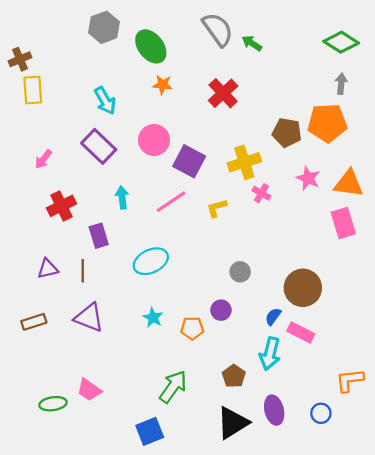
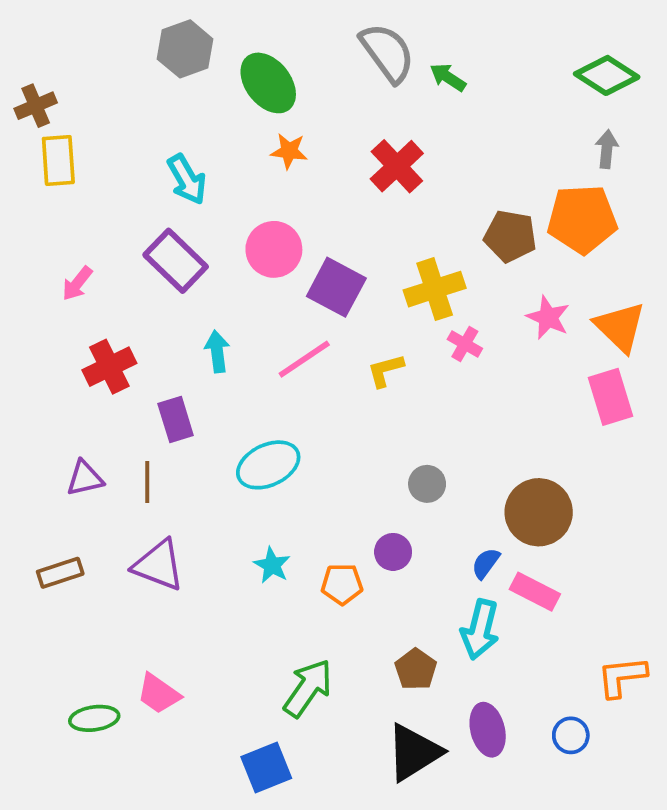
orange triangle: (349, 184) -> (620, 327), turned 36

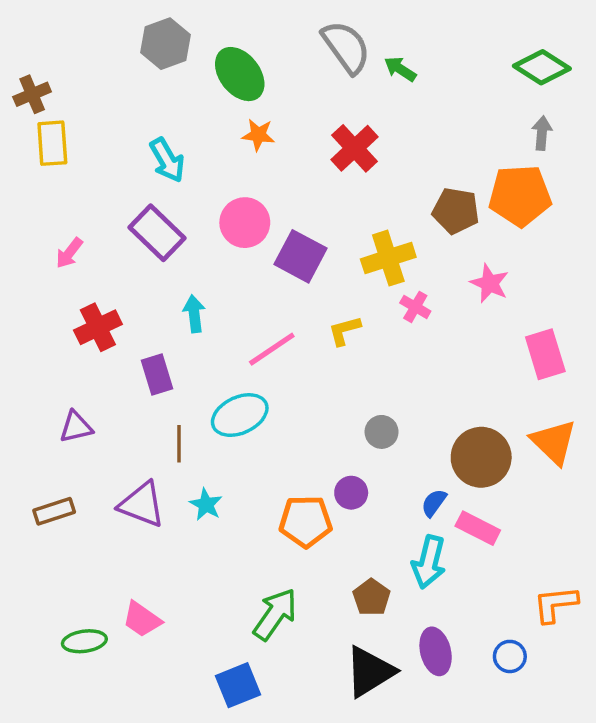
orange triangle: (620, 327) -> (554, 442), moved
pink line: (304, 359) -> (272, 349), moved
brown line: (147, 482) -> (179, 444), moved
cyan star: (272, 565) -> (206, 505), moved
orange pentagon: (342, 584) -> (306, 521), size x1.4

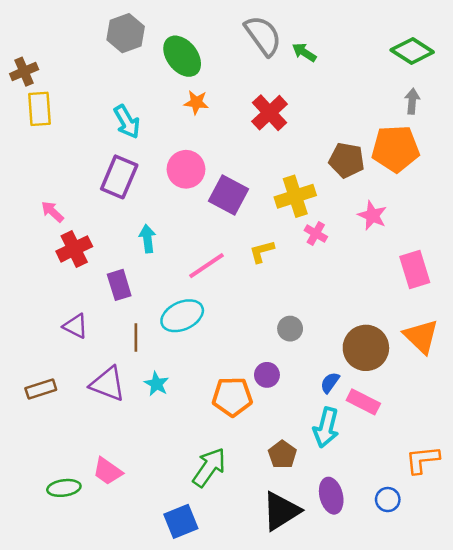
purple rectangle: (157, 233) -> (119, 177), turned 69
pink arrow: (69, 253) -> (52, 212), moved, turned 95
purple triangle: (76, 427) -> (75, 326), moved, turned 40

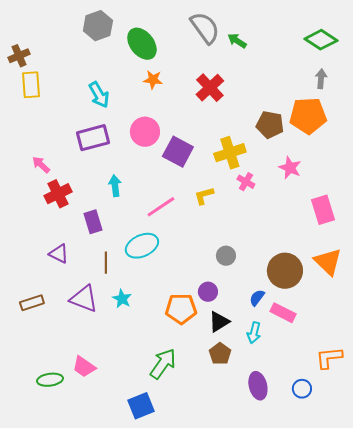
purple rectangle: (119, 177) -> (93, 138), turned 52
cyan arrow: (326, 428) -> (254, 333), size x0.7
black triangle: (281, 511) -> (219, 322), moved, size x0.7

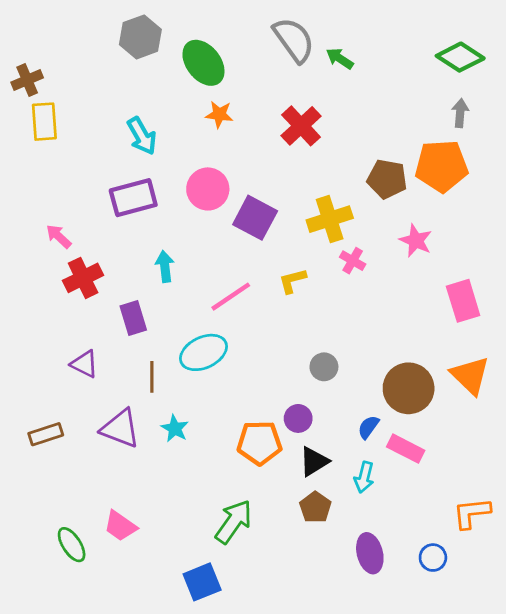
green ellipse: (50, 380) -> (72, 545), turned 65

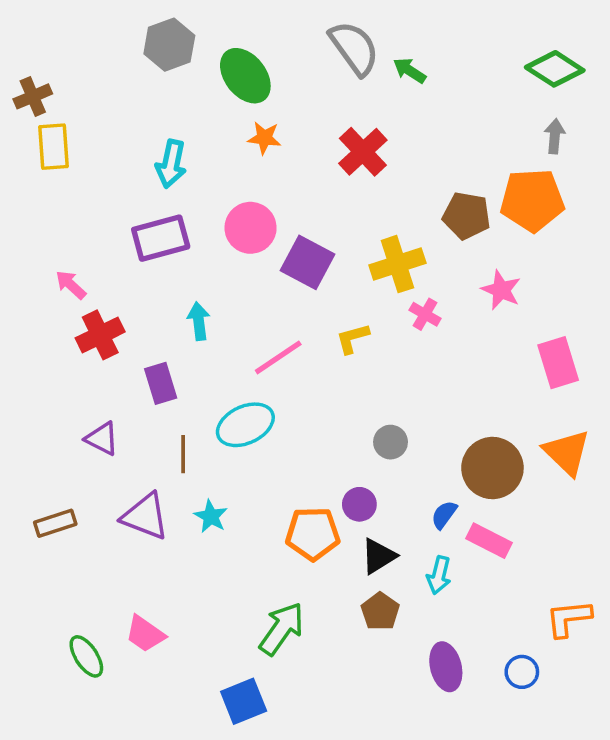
cyan arrow: (142, 136) -> (171, 164), turned 42

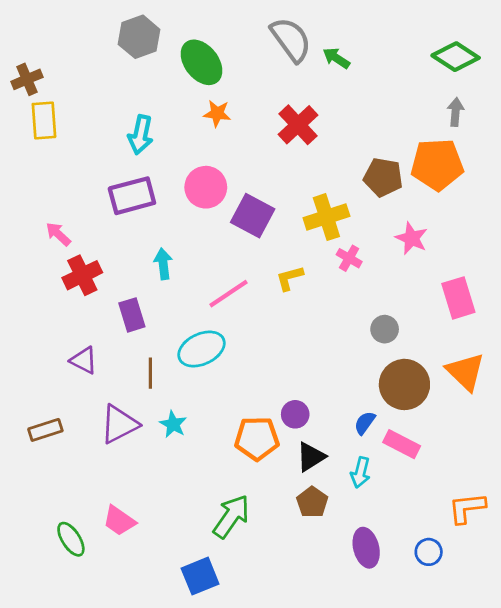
gray circle: (391, 442) -> (385, 329), moved
purple triangle: (145, 516) -> (119, 424), turned -48

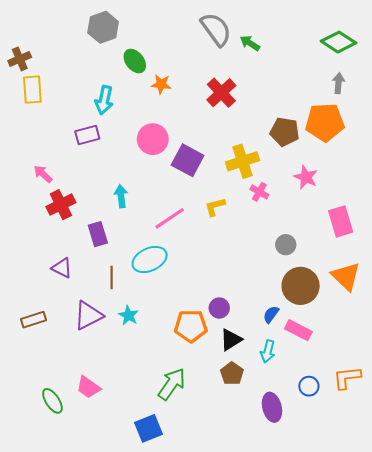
green ellipse: (202, 62) -> (135, 61), moved, size x0.7
purple rectangle: (132, 196) -> (87, 135), moved, size x0.7
blue circle: (429, 552) -> (309, 386), moved

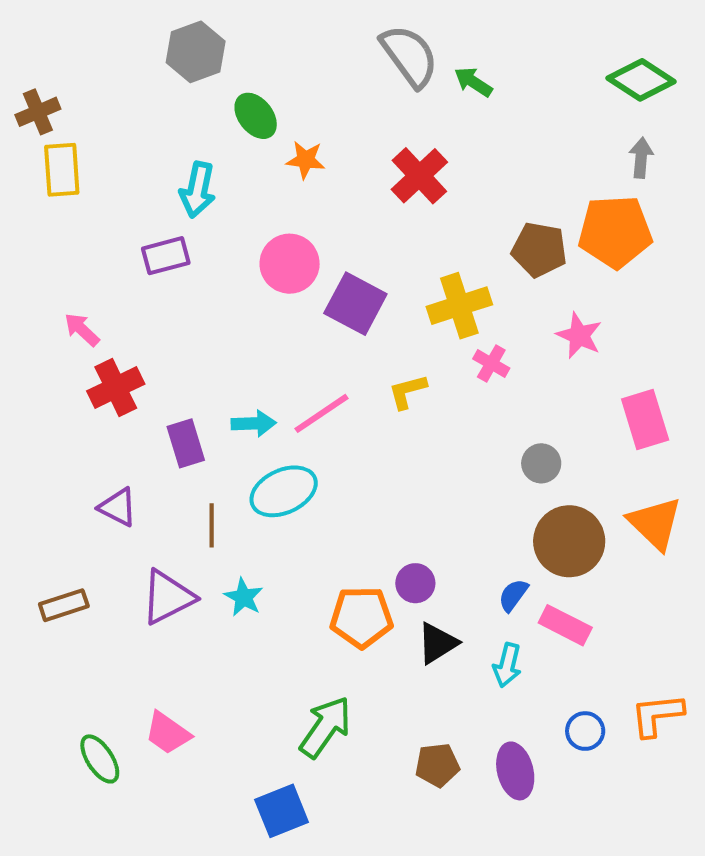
cyan arrow: (121, 196) -> (254, 423), moved, turned 95
brown pentagon: (232, 373) -> (437, 765), moved, turned 30

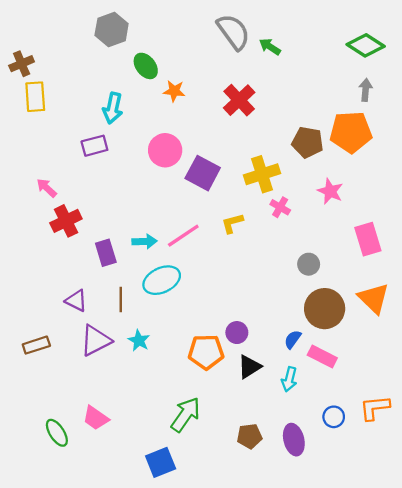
purple triangle: (118, 507) -> (76, 301), moved

